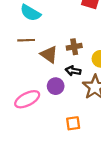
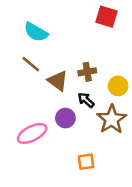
brown line: (26, 40) -> (31, 64), turned 42
black arrow: (73, 71) -> (86, 100), turned 32

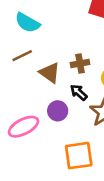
brown line: (31, 64) -> (22, 56), turned -66
orange square: (86, 162) -> (79, 156), size x1.6

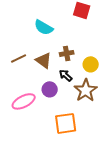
cyan semicircle: (27, 23) -> (44, 27), moved
brown line: (22, 56) -> (19, 58), moved

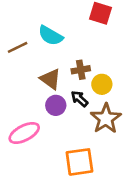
brown line: (19, 58) -> (18, 47), moved
yellow circle: (91, 64) -> (102, 84), moved
purple circle: (50, 89) -> (56, 105), moved

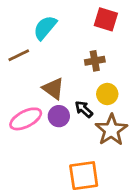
cyan semicircle: (51, 36) -> (45, 28), moved, turned 100
brown cross: (81, 70) -> (95, 61), moved
pink ellipse: (24, 133) -> (26, 119), moved

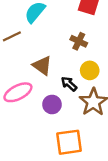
brown cross: (95, 61) -> (79, 41), turned 35
purple circle: (59, 116) -> (52, 104), moved

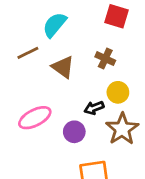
brown triangle: (42, 66) -> (63, 67), moved
black arrow: (69, 84) -> (94, 108), turned -63

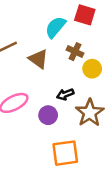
cyan semicircle: (55, 25) -> (55, 27), moved
yellow circle: (118, 92) -> (92, 69), moved

